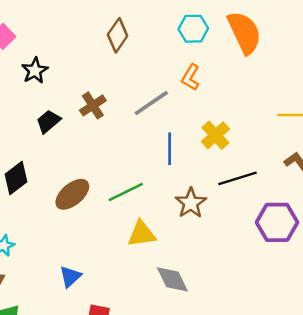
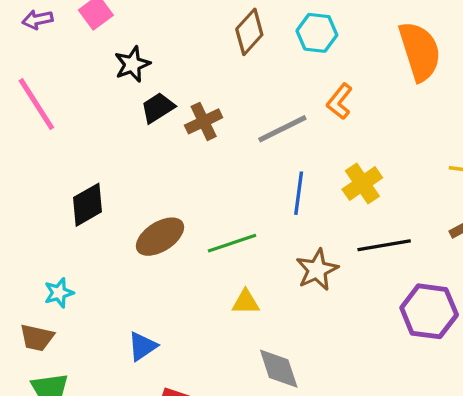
cyan hexagon: (193, 29) -> (317, 33), moved
black trapezoid: (48, 121) -> (158, 108), moved
yellow triangle: (142, 234) -> (246, 302), size x0.7

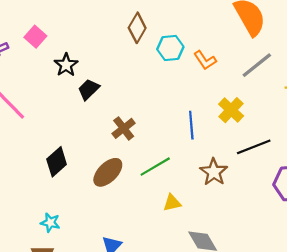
cyan hexagon: (317, 33) -> (170, 48), moved
orange L-shape: (340, 101) -> (205, 60), turned -60
brown cross: (204, 121) -> (124, 128), moved
gray line: (282, 129) -> (257, 65), moved
cyan star: (59, 293) -> (50, 223), turned -30

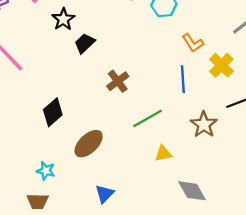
orange L-shape: (205, 60) -> (193, 43), moved
brown ellipse: (108, 172) -> (89, 144), moved

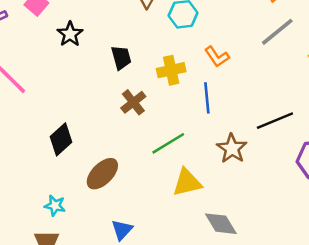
black trapezoid: (85, 43) -> (121, 58), moved, turned 120
yellow cross: (221, 65) -> (171, 70), moved, turned 35
yellow triangle: (163, 154) -> (187, 183), size x1.5

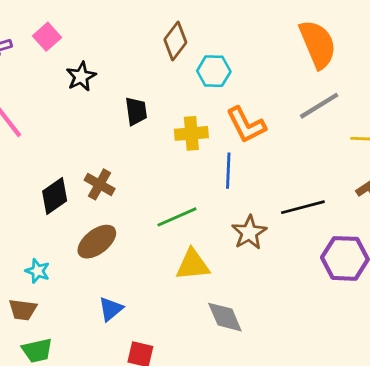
orange L-shape: (217, 57) -> (246, 125), size x1.4
brown cross: (133, 102) -> (100, 184), moved, turned -30

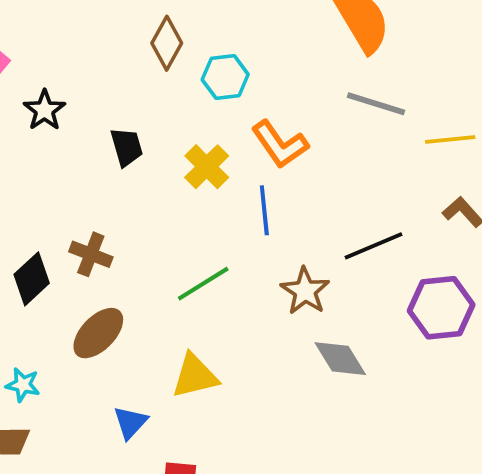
gray line: (319, 106) -> (376, 104), turned 57
yellow cross: (191, 133) -> (207, 167), turned -32
yellow triangle: (193, 265) -> (195, 376), moved
gray diamond: (225, 317) -> (340, 359), moved

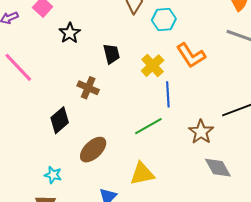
blue line: (264, 210) -> (168, 94), moved
brown cross: (91, 254) -> (88, 88), moved

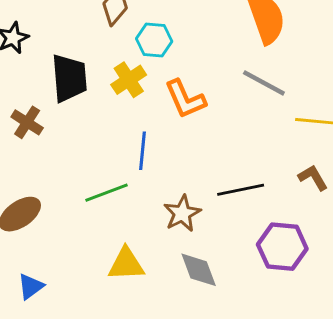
black trapezoid: (111, 54) -> (69, 78), size x1.6
yellow cross: (153, 66) -> (129, 80), moved
yellow triangle: (142, 174) -> (126, 264), moved

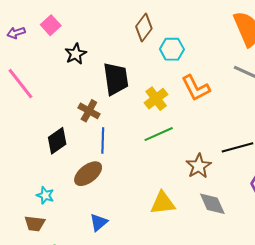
yellow cross: (129, 80) -> (156, 99), moved
blue line: (142, 151) -> (103, 140), moved
green line: (106, 193) -> (159, 134), moved

